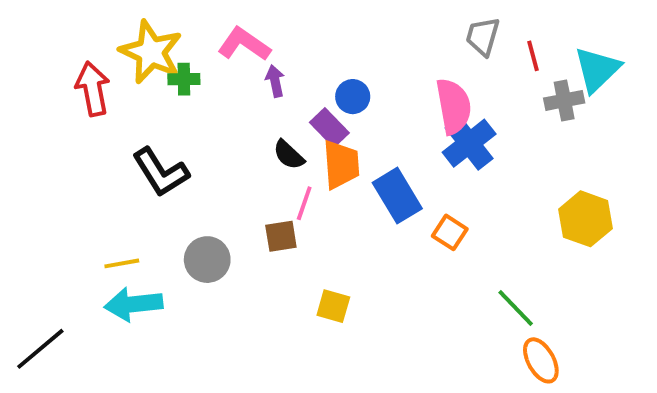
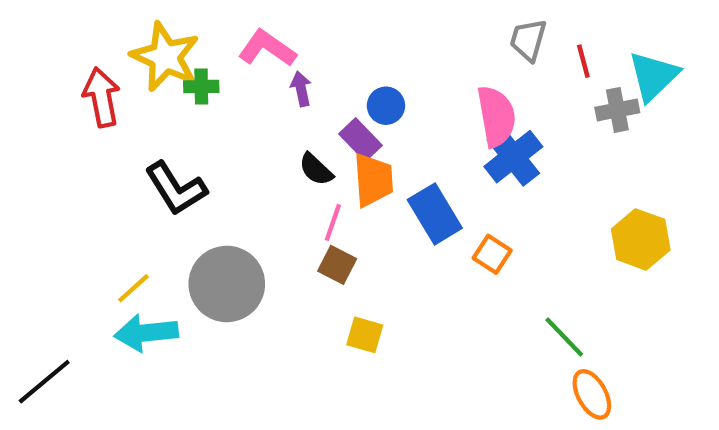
brown square: (281, 236) -> (337, 265), moved, turned 36
gray circle: (207, 260) -> (227, 284), size x1.5
yellow line: (122, 263) -> (133, 288), turned -32

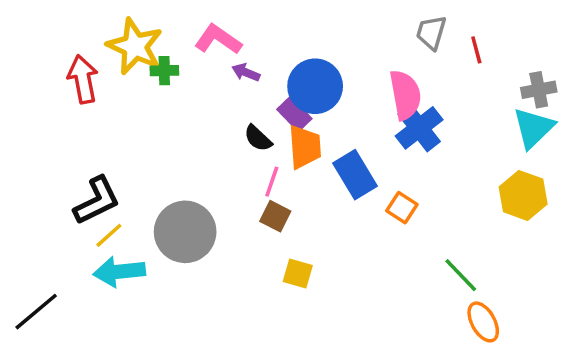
cyan triangle: (653, 76) -> (533, 128), moved
purple arrow: (301, 89) -> (246, 72), turned -56
blue circle: (386, 106) -> (315, 86), size x1.8
gray cross: (617, 110) -> (539, 90), moved
black L-shape: (176, 188) -> (97, 201), moved, turned -84

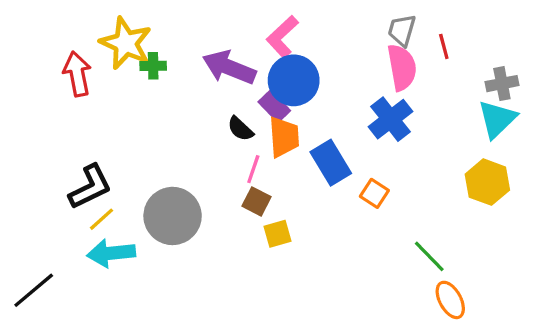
pink L-shape: (218, 39) -> (282, 37), moved, turned -78
purple arrow: (246, 72) -> (229, 67), size x2.0
pink semicircle: (405, 95) -> (402, 67), moved
yellow square: (298, 273) -> (277, 234), moved, turned -32

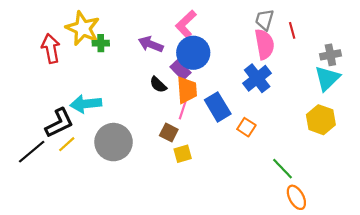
purple arrow: (229, 67) -> (151, 44), size x0.7
pink line: (253, 169) -> (183, 110), moved
cyan arrow: (111, 253) -> (86, 104), moved
black line: (34, 290) -> (32, 152), moved

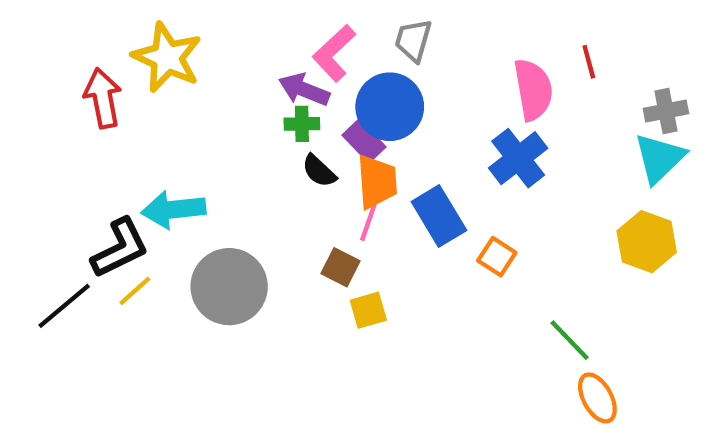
gray trapezoid: (265, 20) -> (413, 40), moved
pink L-shape: (186, 24) -> (334, 53), moved
green cross: (101, 43) -> (302, 124), moved

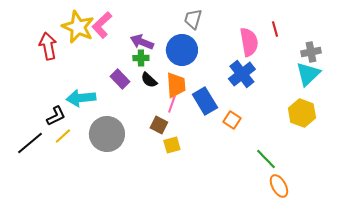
pink L-shape: (334, 53) -> (102, 25), moved
purple rectangle: (364, 141) -> (120, 79), moved
black L-shape: (120, 248) -> (56, 116), size x0.7

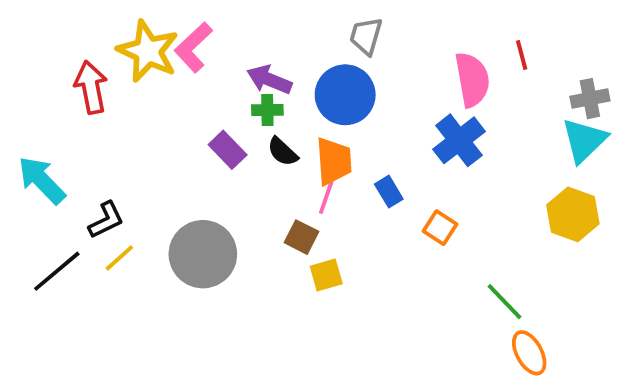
cyan arrow: (81, 98) -> (42, 180), moved, turned 52
blue rectangle: (205, 101) -> (389, 192), size x0.6

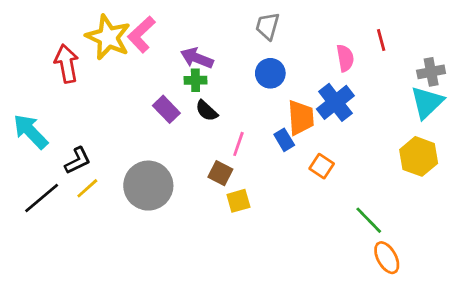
pink semicircle: (472, 80) -> (345, 58), size x0.7
blue circle: (345, 95) -> (270, 73), moved, size x0.7
orange trapezoid: (334, 161) -> (301, 118), moved

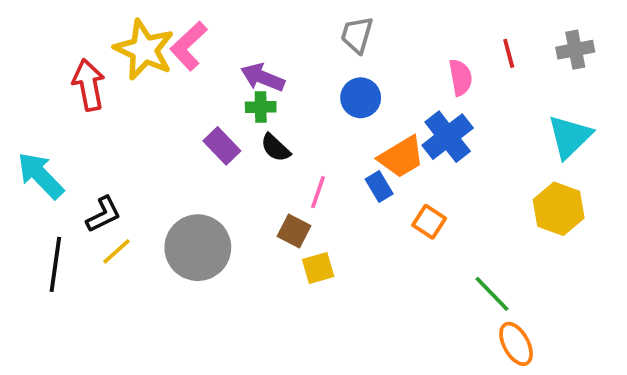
gray cross: (431, 72) -> (575, 50), moved
orange trapezoid: (301, 118) -> (401, 157), turned 63
black line: (42, 198) -> (55, 264), turned -42

